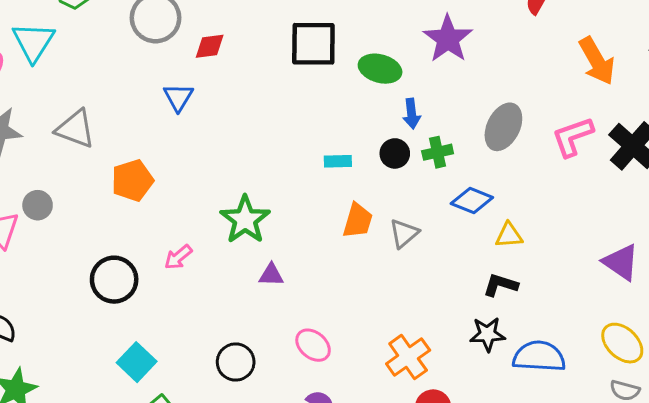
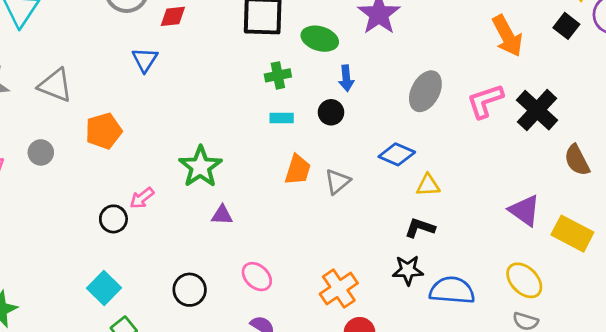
green cross: (438, 152) -> (278, 75), moved
gray circle: (38, 205) -> (41, 152), moved
black circle: (114, 280) -> (113, 219), moved, size x0.7

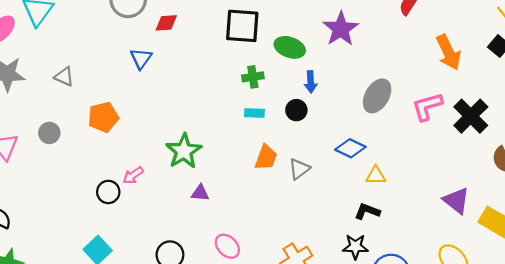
gray triangle: (55, 85) -> (64, 77), size x0.7

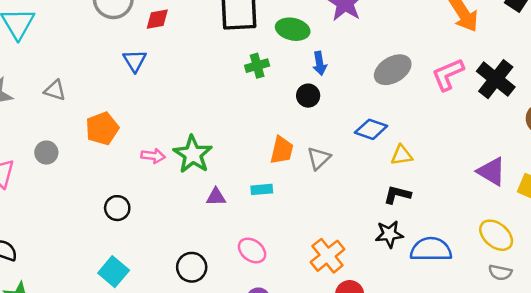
gray ellipse: (377, 96) -> (393, 70), turned 36
cyan rectangle: (254, 113) -> (262, 189), moved
pink arrow: (133, 175) -> (153, 156), moved, turned -130

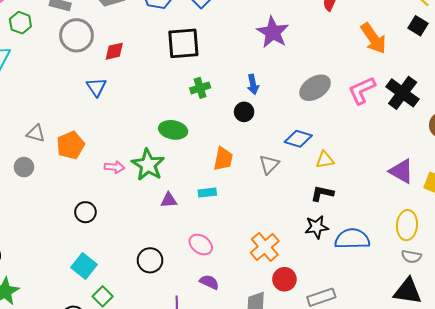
green ellipse: (293, 29) -> (173, 130), moved
gray triangle: (55, 90) -> (36, 133), moved
gray triangle: (319, 158) -> (269, 164), moved
yellow ellipse: (496, 235) -> (407, 225), turned 56

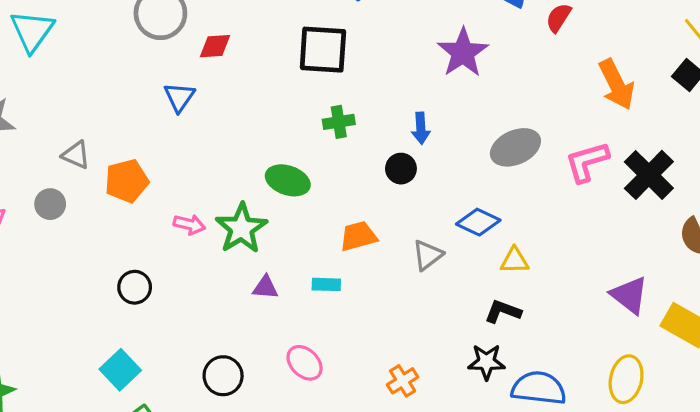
orange trapezoid: (223, 159) -> (358, 236), turned -125
orange cross: (265, 247) -> (403, 381), size x0.7

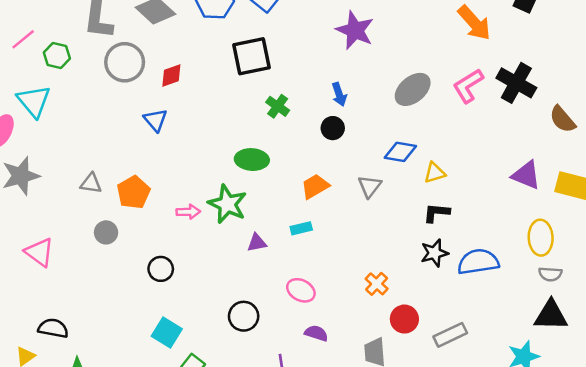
green cross: (339, 122) -> (278, 106), turned -30
gray circle: (50, 204) -> (106, 232), moved

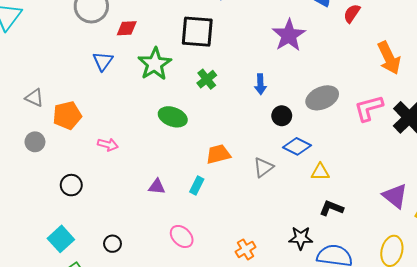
black circle: (333, 128) -> (282, 116), moved
green star: (227, 204) -> (155, 64), moved
black L-shape: (436, 213) -> (331, 208), moved
cyan rectangle: (301, 228) -> (197, 185), turned -66
black circle: (244, 316) -> (113, 244), moved, size x0.7

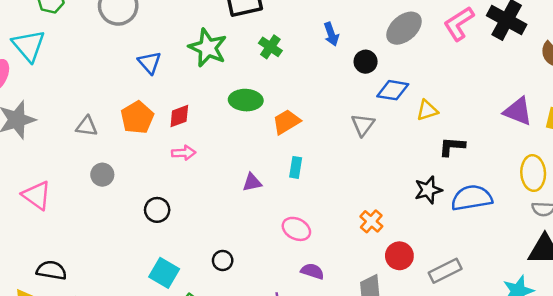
red diamond: (127, 28) -> (179, 116), moved
orange pentagon: (67, 115) -> (137, 117), moved
orange trapezoid: (218, 154) -> (286, 122), moved

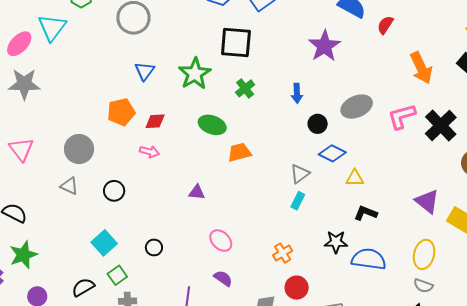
gray triangle: (87, 126) -> (69, 186), moved
cyan rectangle: (296, 167) -> (298, 201), moved
gray circle: (102, 175) -> (79, 149), size x1.5

